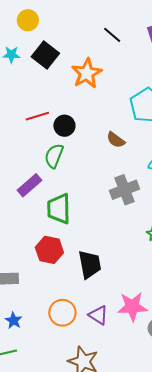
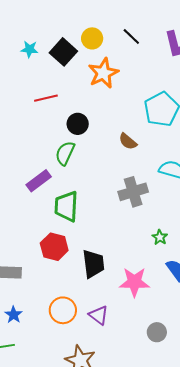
yellow circle: (28, 20) -> (92, 38), moved
red line: (37, 116) -> (46, 98), moved
pink star: (132, 307) -> (134, 282), moved

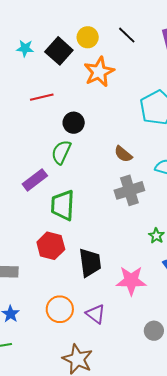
brown semicircle: (128, 141) -> (123, 154), moved

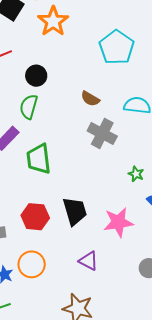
gray cross: (129, 190) -> (102, 134), turned -36
red hexagon: (51, 246) -> (35, 217), moved
orange circle: (60, 309) -> (32, 264), moved

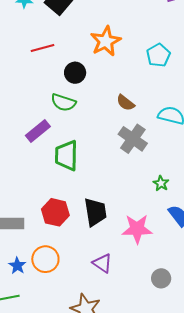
orange star: (53, 21) -> (106, 41), moved
cyan pentagon: (117, 47) -> (158, 55), size x0.7
green semicircle: (29, 107) -> (63, 102), turned -95

